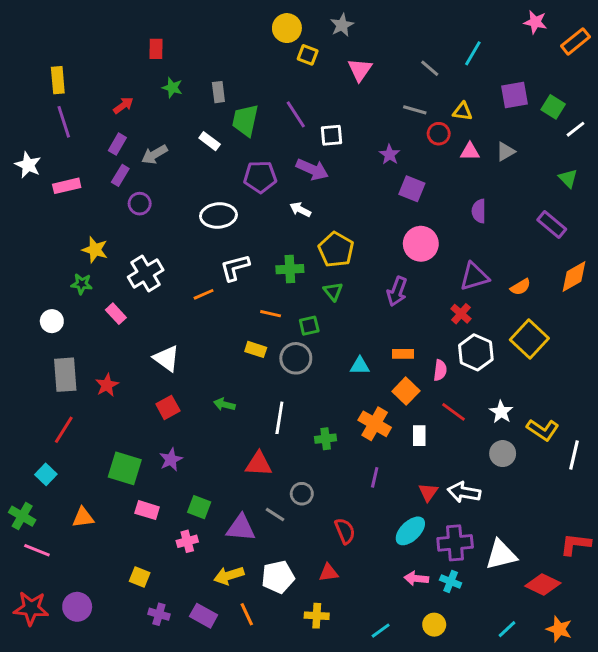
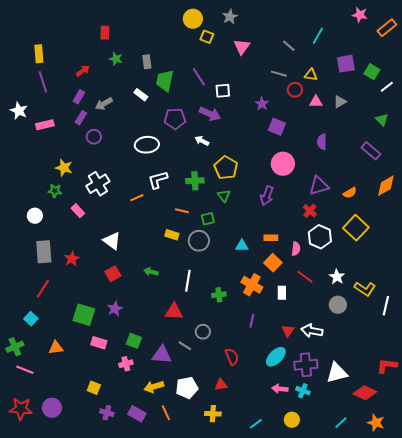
green cross: (22, 516) -> (15, 347), turned 36

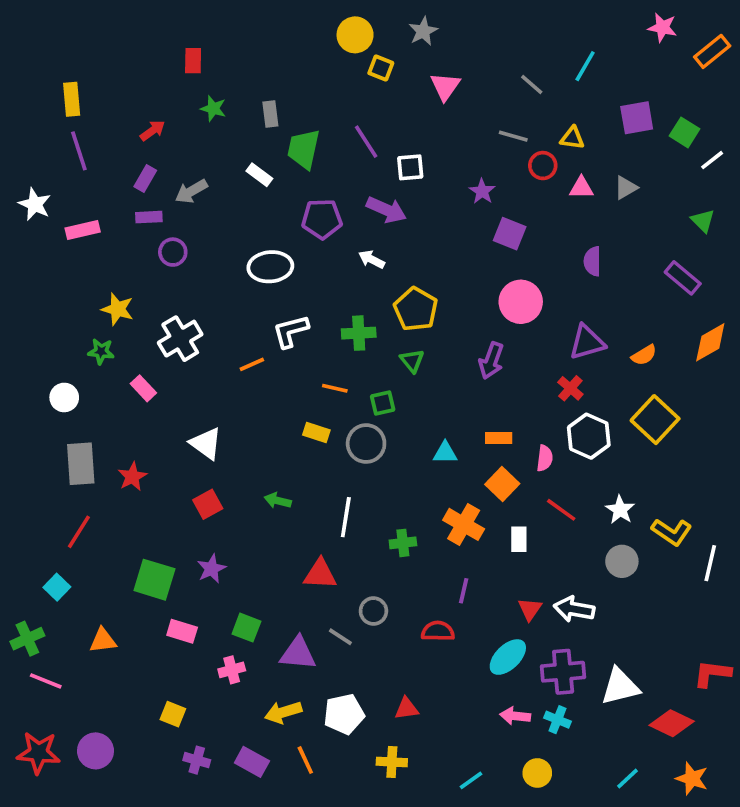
purple rectangle: (81, 118) -> (149, 217), turned 56
red semicircle: (232, 357) -> (438, 631), moved, turned -66

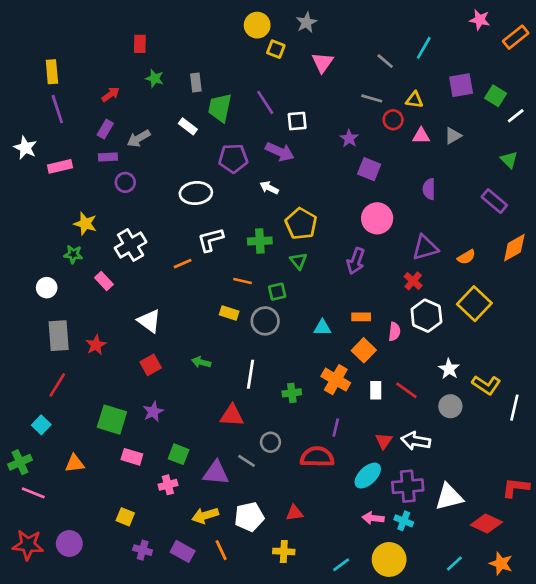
red line: (561, 510) -> (406, 390), moved
red semicircle: (438, 631) -> (317, 457), size x1.4
yellow circle: (537, 773) -> (389, 559), size x1.6

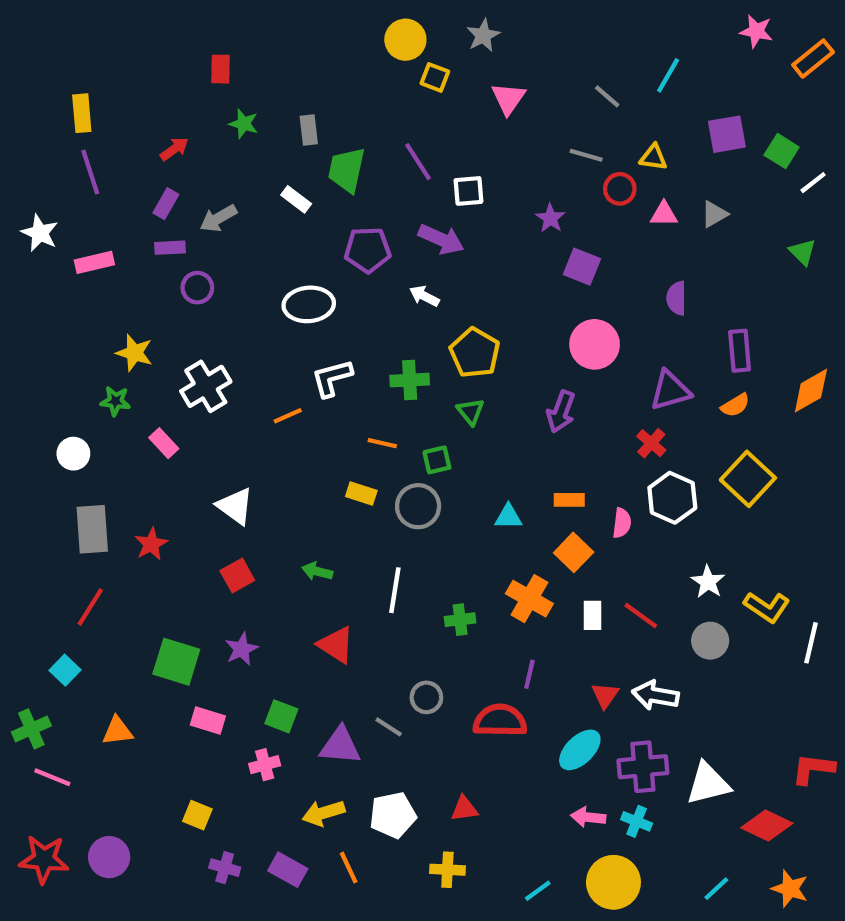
purple rectangle: (494, 201) -> (740, 351), moved, turned 45
red triangle: (232, 416) -> (336, 645), moved, turned 30

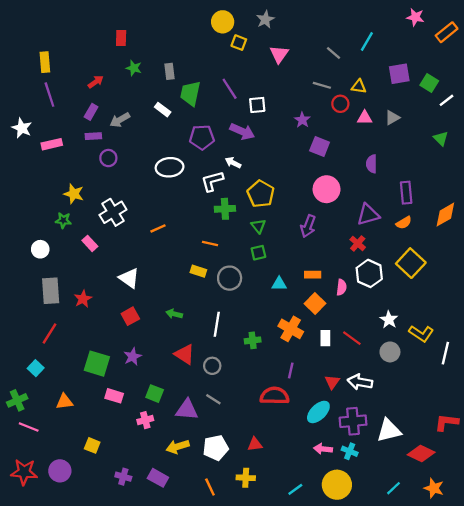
white L-shape: (332, 378) -> (212, 181), moved
green square: (437, 460) -> (258, 253), moved
gray circle: (426, 697) -> (212, 366), moved
yellow square: (197, 815) -> (92, 445), moved
orange line: (349, 868) -> (210, 487), moved

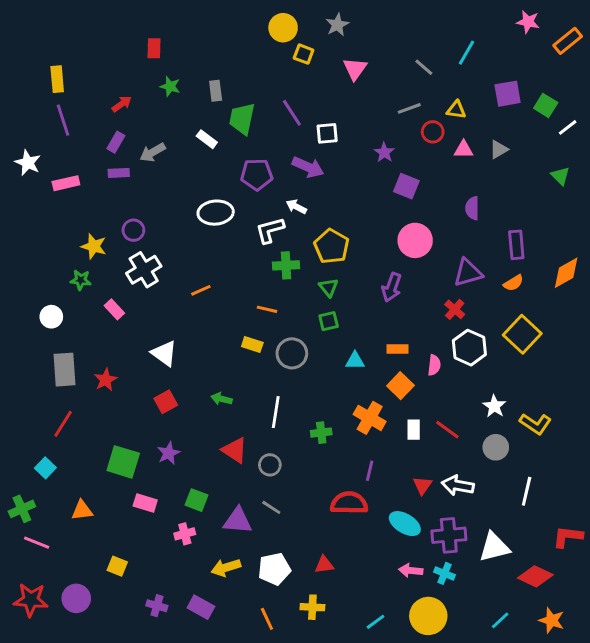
gray line: (322, 85) -> (409, 108), turned -36
purple circle: (108, 158) -> (133, 230), moved
white line: (445, 353) -> (527, 491), moved
cyan ellipse: (318, 412) -> (405, 524), turned 75

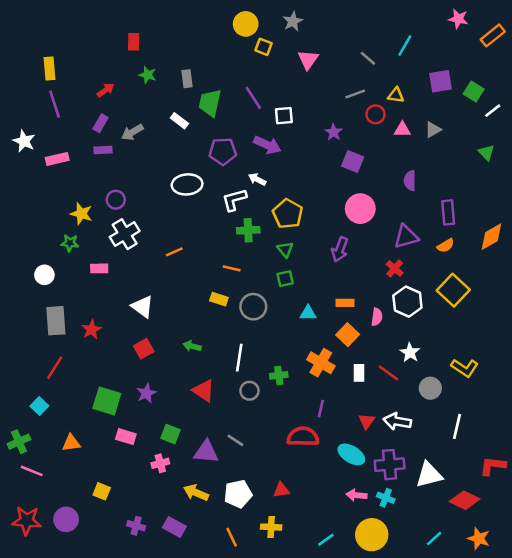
pink rectangle: (114, 309) -> (99, 268), turned -48
white star: (494, 406) -> (410, 353), moved
gray circle: (270, 465) -> (249, 391), moved
yellow arrow: (226, 568) -> (196, 493), turned 40

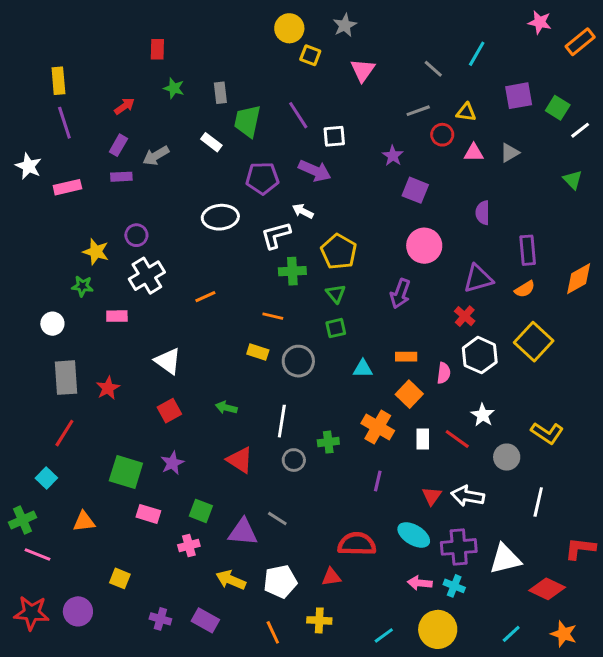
red semicircle: (303, 437) -> (357, 544), moved

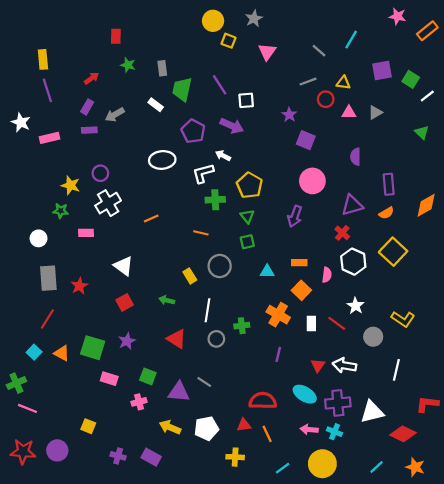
purple pentagon: (262, 178) -> (193, 131), turned 30
yellow rectangle: (258, 352) -> (190, 276), moved, turned 40
orange triangle: (84, 521) -> (62, 353), moved, turned 35
orange line: (273, 632) -> (267, 434), moved

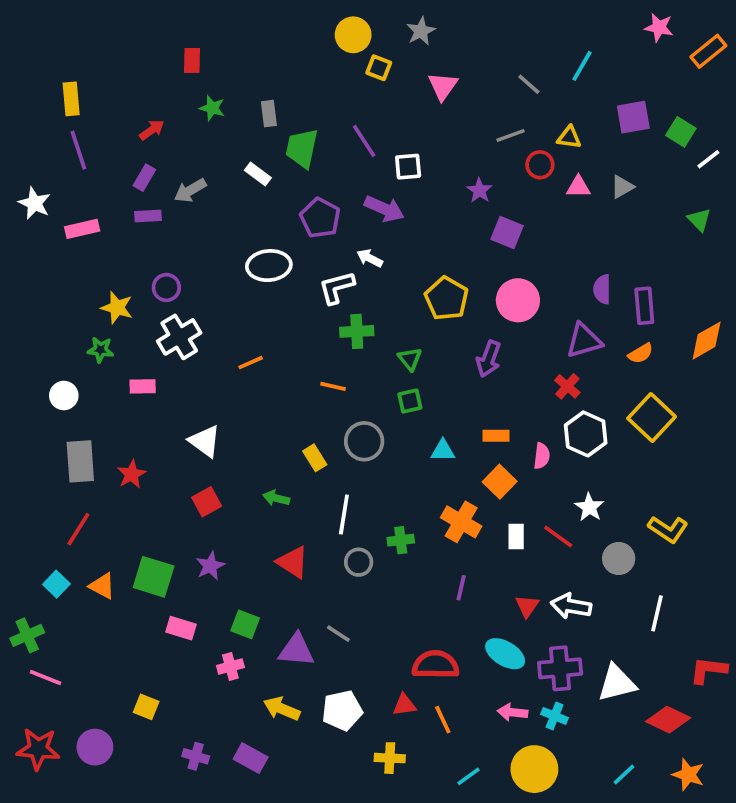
purple semicircle: (356, 157) -> (602, 289), moved
yellow pentagon: (249, 185) -> (446, 298), moved

